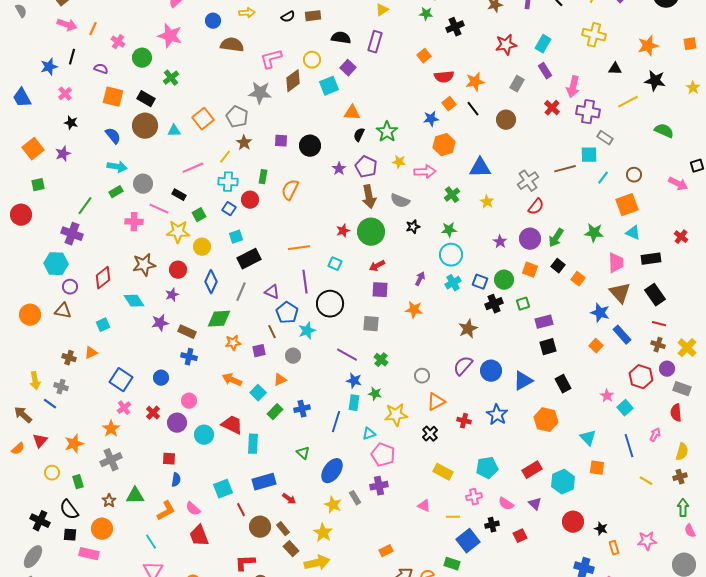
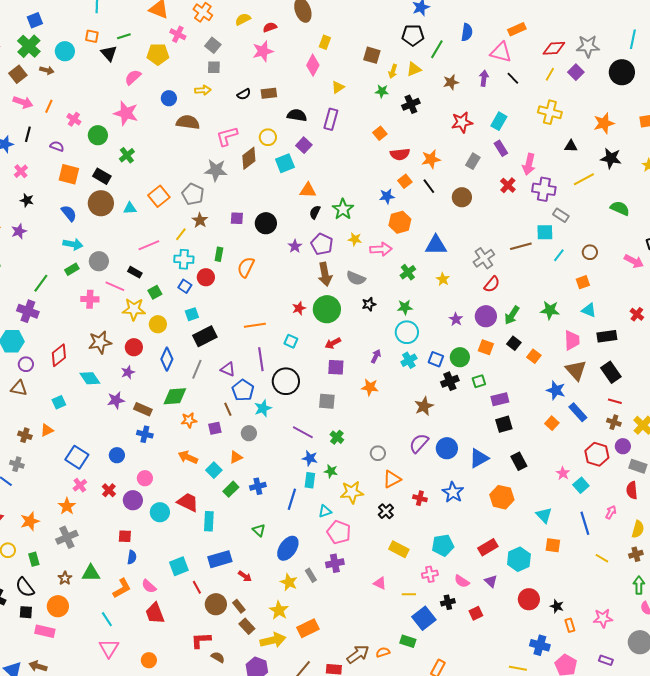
orange square: (627, 205) -> (583, 282), size x0.6
orange rectangle: (386, 551) -> (308, 628), moved, size x1.5

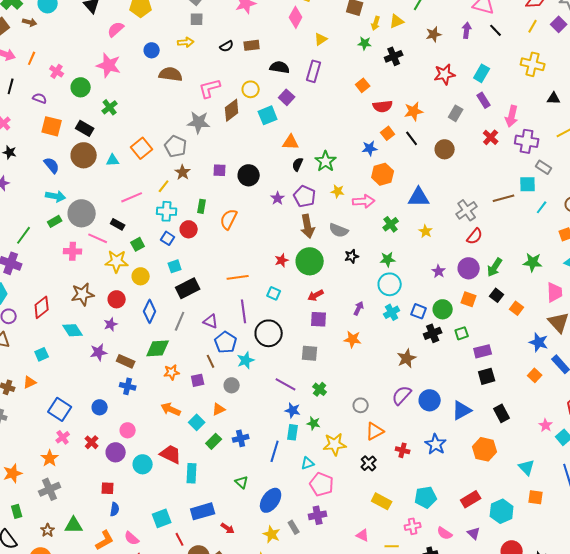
gray circle: (99, 261) -> (82, 213), size x1.4

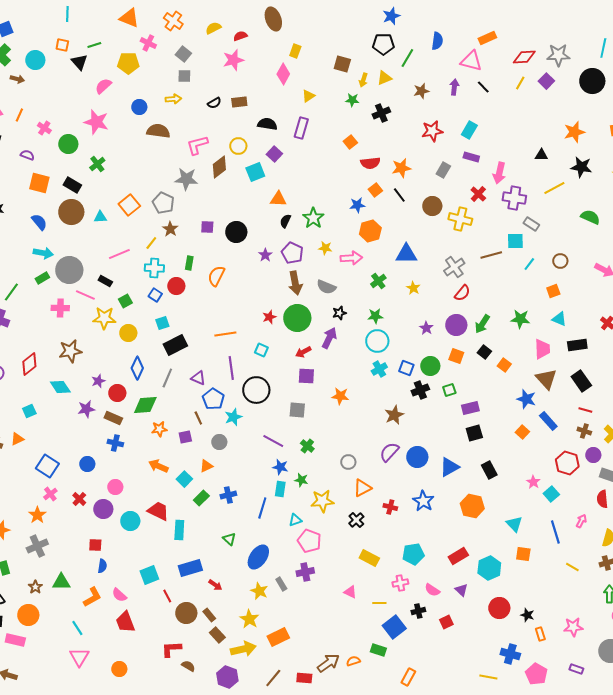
yellow cross: (533, 64) -> (460, 219), moved
purple rectangle: (484, 100) -> (471, 157), turned -42
red circle: (117, 299) -> (117, 393), moved
purple arrow: (359, 308) -> (329, 338), moved, size x1.5

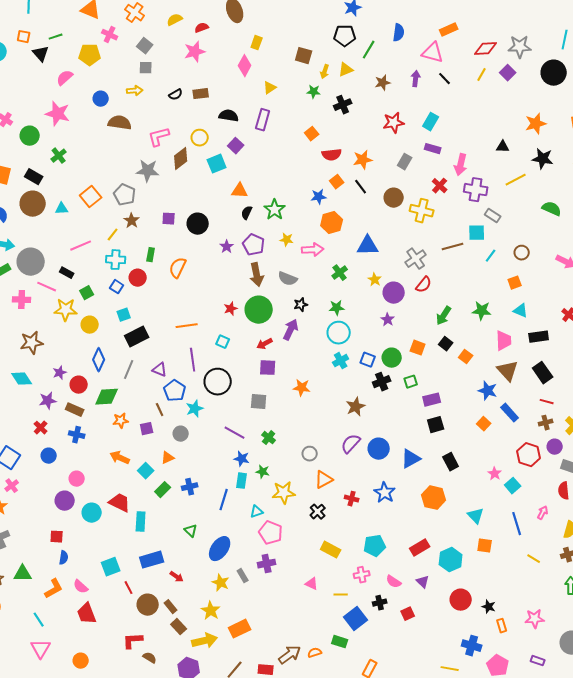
purple circle: (456, 325) -> (394, 293), moved
brown cross: (584, 431) -> (546, 423), turned -32
red cross: (79, 499) -> (41, 428), moved

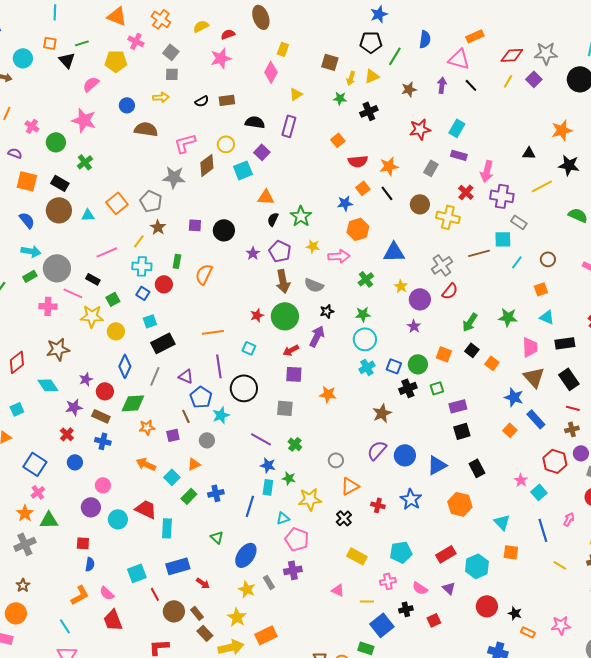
green triangle: (23, 574) -> (49, 520), moved
orange rectangle: (502, 626) -> (528, 632), turned -48

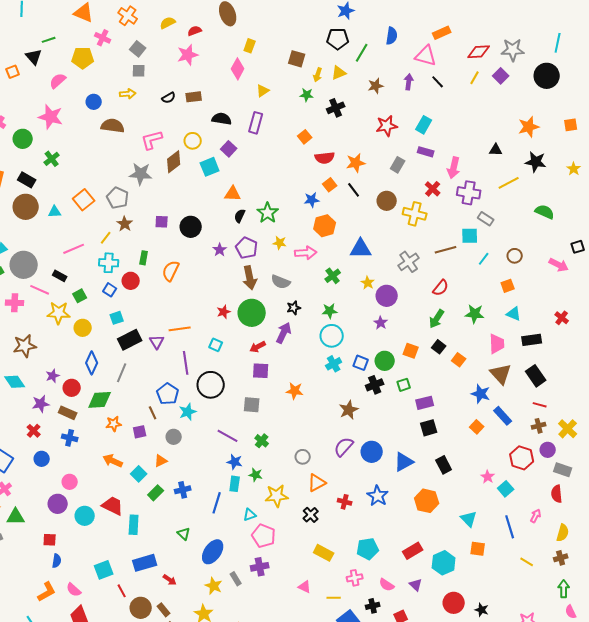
orange square: (50, 43) -> (13, 72), moved, turned -32
red semicircle: (450, 291) -> (441, 288), moved
purple triangle: (186, 376) -> (157, 342), moved, turned 35

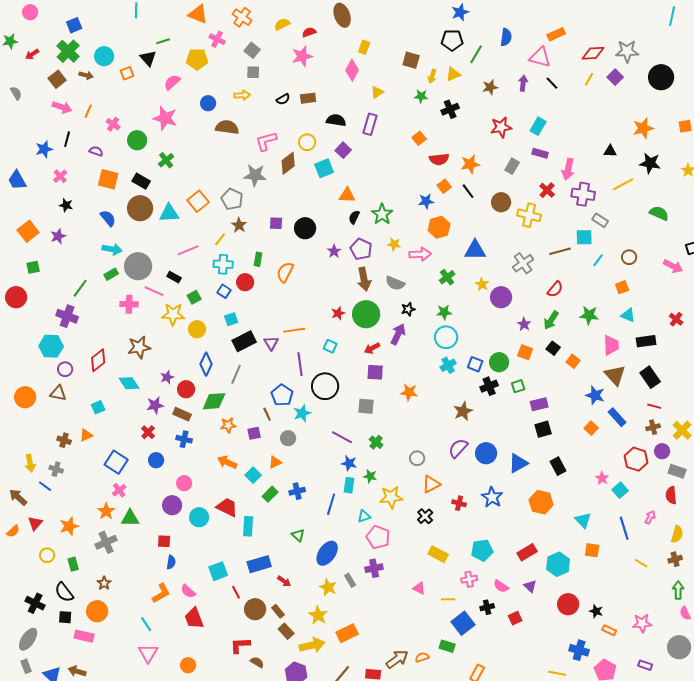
cyan line: (558, 43) -> (672, 16), moved
cyan triangle: (55, 212) -> (169, 213), size x1.5
purple star: (381, 323) -> (524, 324), moved

